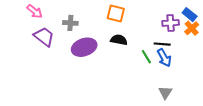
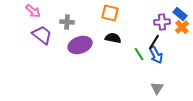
black line: (162, 44) -> (154, 42), turned -63

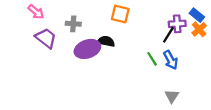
black semicircle: (113, 38) -> (106, 41), moved
black line: (154, 42) -> (168, 35), moved

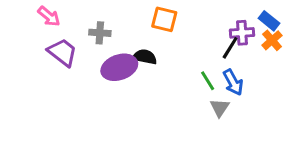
gray triangle: (172, 96) -> (220, 108), moved

